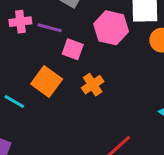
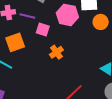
orange square: (47, 82) -> (15, 42), moved, turned 36

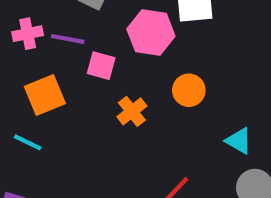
orange circle: (101, 22) -> (189, 90), moved

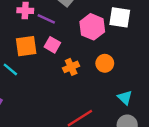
pink square: (101, 66) -> (52, 45), moved

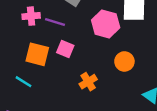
orange square: (26, 46) -> (37, 54), turned 30
orange cross: (71, 67) -> (88, 82), moved

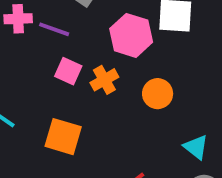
orange square: (37, 54) -> (63, 137), moved
orange cross: (88, 82) -> (104, 80), moved

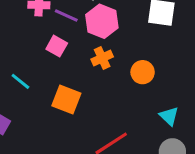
pink hexagon: (131, 35) -> (102, 21), moved
pink square: (68, 71) -> (57, 46), moved

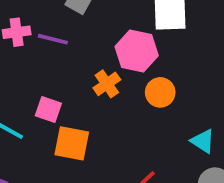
pink hexagon: (102, 21) -> (137, 51), moved
pink square: (57, 46) -> (48, 110), moved

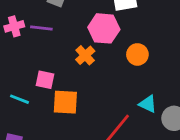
orange circle: (160, 92) -> (137, 54), moved
cyan triangle: (203, 141) -> (148, 104), moved

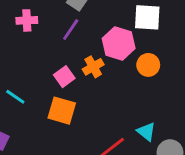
purple line: (41, 28) -> (71, 30), moved, turned -75
orange circle: (137, 54) -> (148, 65), moved
pink square: (45, 80) -> (64, 77), moved, turned 30

